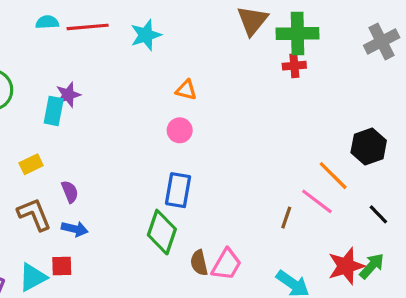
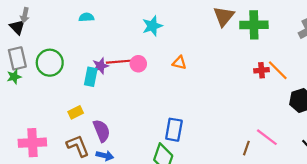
red line: (88, 27) -> (120, 62), moved
red cross: (294, 66) -> (261, 70), moved
pink circle: (180, 130) -> (138, 64), moved
orange line: (333, 176) -> (278, 70), moved
purple semicircle: (70, 192) -> (102, 131), size x1.5

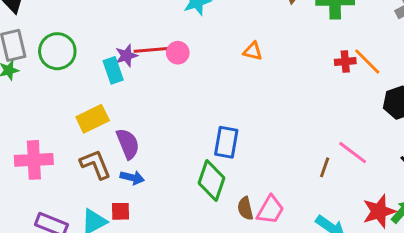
orange triangle: (179, 63) -> (253, 51), moved
cyan rectangle: (91, 77) -> (113, 70), turned -30
yellow rectangle: (76, 112) -> (93, 119), size x1.5

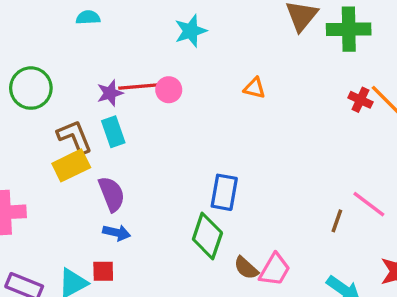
red cross: (345, 62) -> (360, 100), turned 30
cyan rectangle: (113, 70) -> (113, 132), moved
brown L-shape: (96, 164) -> (75, 137), moved
brown semicircle: (245, 208) -> (246, 268), turned -35

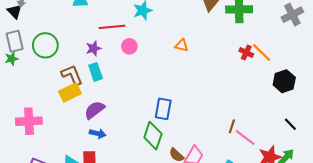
red line: (140, 86) -> (112, 27), moved
purple semicircle: (112, 194) -> (95, 110), turned -105
pink line: (369, 204) -> (245, 138), moved

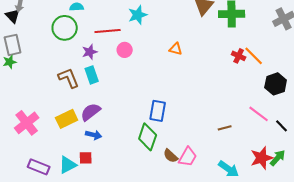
green circle: (45, 45) -> (65, 28), moved
yellow rectangle: (70, 92) -> (67, 119), moved
pink cross: (29, 121) -> (27, 123), turned -35
brown line: (232, 126) -> (225, 128), turned 56
pink line: (245, 138) -> (259, 114), moved

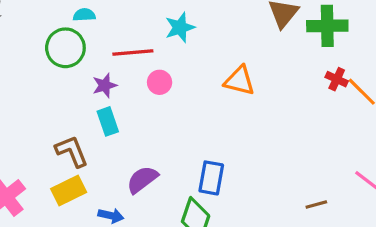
orange triangle: (176, 49) -> (239, 81), size x1.5
red cross: (239, 56) -> (337, 79), moved
brown L-shape: (69, 78) -> (72, 151), moved
purple semicircle: (91, 112) -> (142, 179), moved

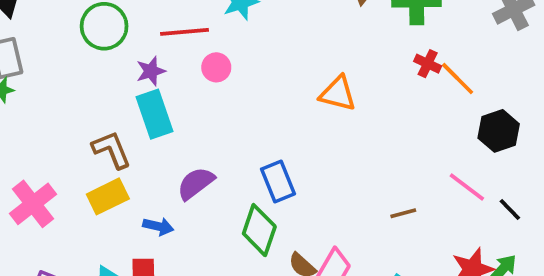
orange triangle: (239, 81) -> (338, 94), moved
cyan rectangle: (108, 121) -> (155, 114), size x1.4
blue rectangle: (211, 178) -> (278, 181), turned -32

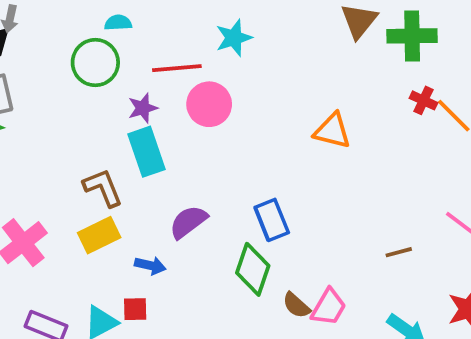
pink circle: (216, 67) -> (209, 104), size x1.5

